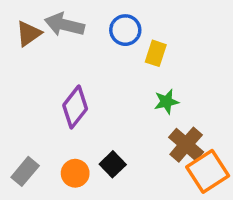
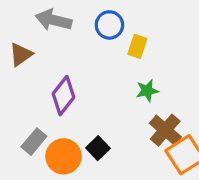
brown triangle: (29, 34) -> (21, 55), moved
gray rectangle: (25, 171) -> (34, 142), moved
orange circle: (75, 173) -> (63, 156), size x1.4

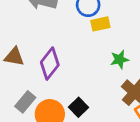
yellow rectangle: (137, 46) -> (100, 24), moved, turned 60
brown triangle: (21, 55) -> (14, 57), moved, turned 45

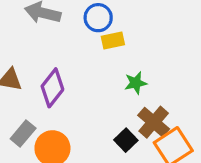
black square: (79, 107) -> (126, 140), moved

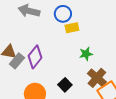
gray rectangle: (23, 134) -> (17, 61), moved
black square: (126, 140) -> (65, 85), moved

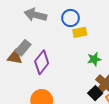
gray rectangle: (17, 61) -> (23, 48), moved
black square: (65, 85) -> (95, 93), moved

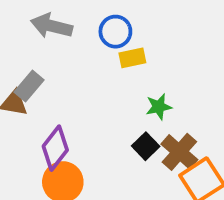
purple diamond: (42, 62) -> (55, 148), moved
black square: (95, 93) -> (146, 146), moved

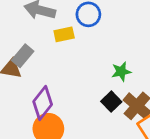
yellow rectangle: (132, 58) -> (64, 34), moved

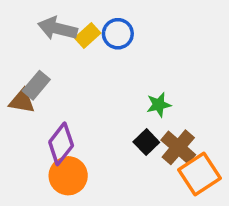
yellow rectangle: (64, 34) -> (88, 36), moved, turned -30

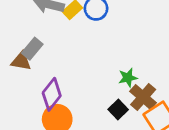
green star: (159, 105) -> (128, 78), moved
black square: (146, 142) -> (118, 110), moved

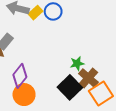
black square: (118, 110) -> (70, 87), size x1.6

